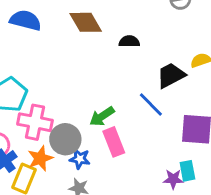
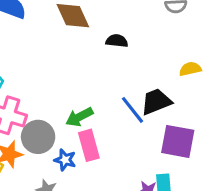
black trapezoid: (171, 75) -> (156, 102), moved
blue star: (80, 159) -> (65, 160), moved

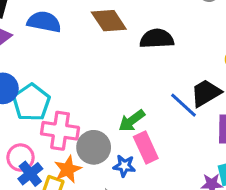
black semicircle: (117, 41) -> (157, 39), size x1.5

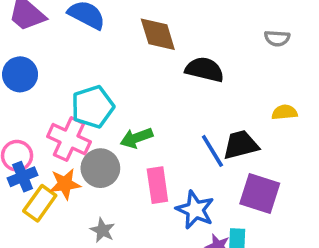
cyan pentagon: (31, 102) -> (93, 107), moved
green arrow: (132, 121) -> (136, 138), moved
blue star: (124, 166) -> (195, 210), moved, size x1.5

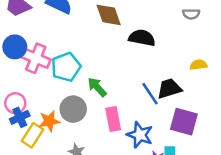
green arrow: (136, 138) -> (97, 87), turned 70
pink cross: (69, 139) -> (36, 58), moved

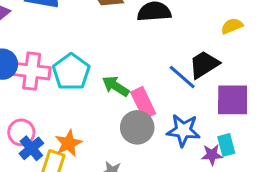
gray circle: (73, 109) -> (137, 127), moved
pink rectangle: (113, 119) -> (143, 103), moved

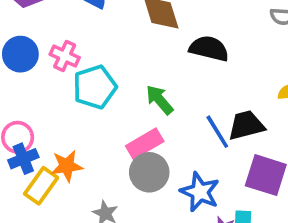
pink cross: (32, 71) -> (65, 56), moved, size x0.7
green arrow: (116, 86) -> (160, 100), moved
pink rectangle: (143, 103) -> (145, 144), moved, turned 68

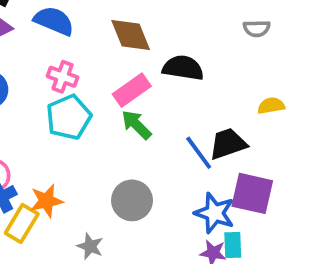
pink cross: (65, 56) -> (63, 77), moved
pink rectangle: (145, 144) -> (132, 90), moved
blue star: (200, 192) -> (215, 213), moved

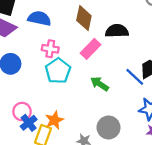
brown diamond: (131, 35) -> (84, 18), turned 45
green arrow: (136, 125) -> (100, 84), moved
gray circle: (132, 200) -> (109, 127), moved

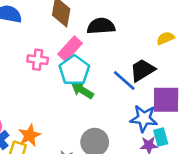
pink cross: (50, 49) -> (38, 60), moved
cyan pentagon: (58, 71) -> (74, 70), moved

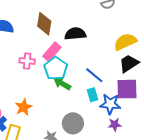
yellow semicircle: (166, 38) -> (125, 42), size x1.6
black trapezoid: (142, 70) -> (129, 63), moved
orange star: (30, 135) -> (24, 107), moved
cyan rectangle: (161, 137) -> (93, 95), moved

